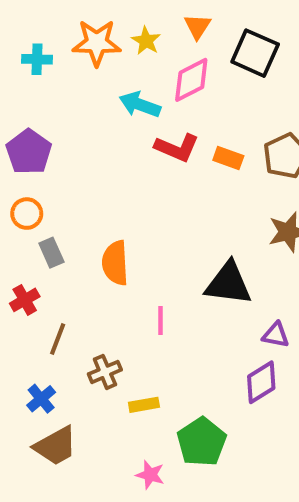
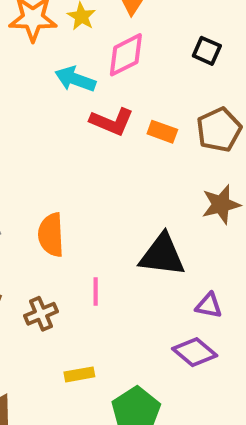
black square: (255, 53) -> (207, 51), moved, size x0.6
brown cross: (105, 372) -> (41, 314), moved
purple diamond: (261, 382) -> (195, 352), turned 72

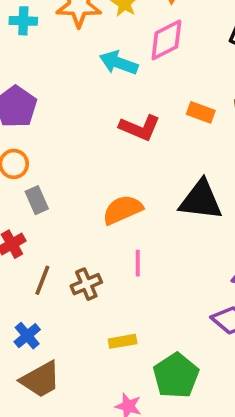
red L-shape: (112, 122) -> (140, 128), moved
orange semicircle: (51, 235) -> (123, 210), moved, turned 69
black triangle: (162, 255) -> (201, 200), moved

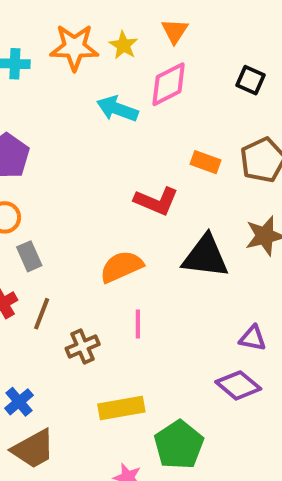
red L-shape: (140, 128) -> (156, 201), moved
brown line: (42, 280) -> (42, 314), moved
yellow rectangle: (123, 341) -> (121, 408), size x1.5

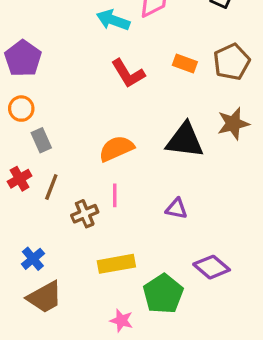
red L-shape: (156, 201) -> (128, 73), moved, turned 36
pink line: (138, 324) -> (115, 195), moved
purple triangle: (253, 338) -> (176, 209), moved
purple diamond: (238, 385) -> (212, 267), moved

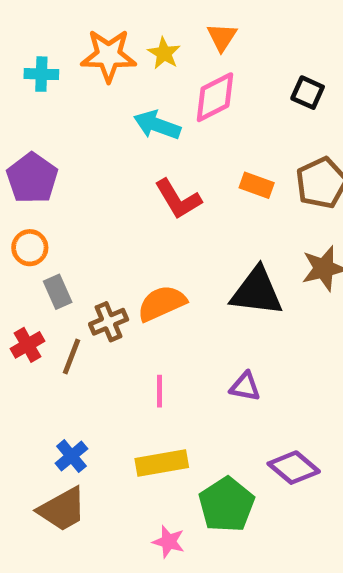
pink line: (115, 195) -> (159, 391), moved
brown cross: (85, 214) -> (109, 322), moved
blue cross: (33, 259) -> (71, 456), moved

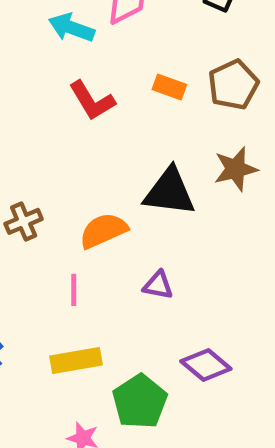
orange semicircle: (162, 303) -> (103, 231), moved

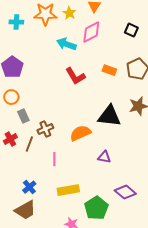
pink line: (74, 290) -> (54, 159), moved

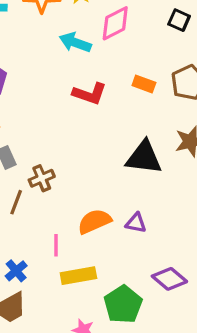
red L-shape: (75, 76) -> (90, 94), turned -40
orange semicircle: (80, 133) -> (94, 221), moved
pink line: (54, 159) -> (56, 245), moved

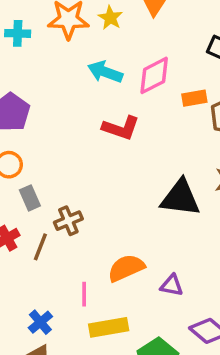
pink diamond: (115, 23) -> (154, 75), moved
orange rectangle: (144, 84) -> (194, 98), moved, turned -30
purple triangle: (136, 223) -> (172, 285), moved

